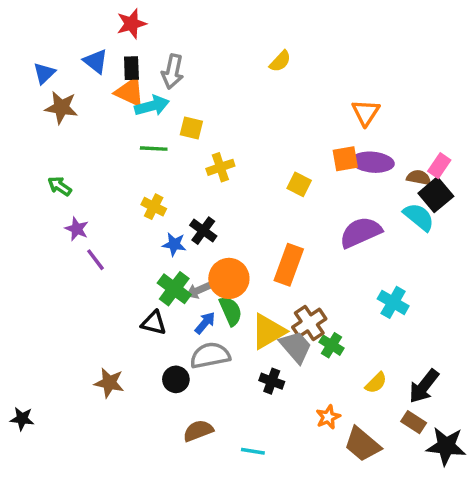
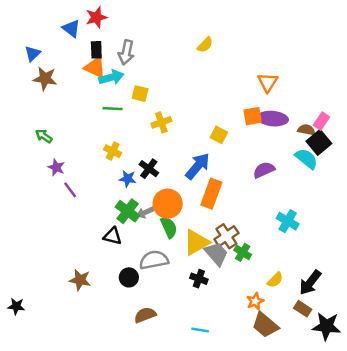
blue triangle: (96, 61) -> (71, 29), moved
purple semicircle: (361, 232) -> (264, 170), size x0.7
blue arrow: (205, 323) -> (198, 166), moved, size x1.6
orange star: (328, 417) -> (255, 301), moved
cyan line: (253, 451) -> (200, 330), moved

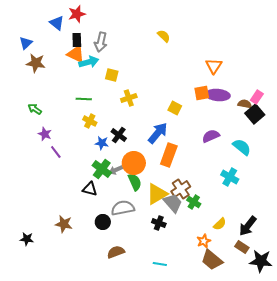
yellow semicircle: (205, 45) -> (164, 36), turned -88
green line: (113, 109) -> (84, 99), moved
cyan semicircle: (306, 159) -> (242, 147), moved
black star: (16, 306) -> (27, 239), moved

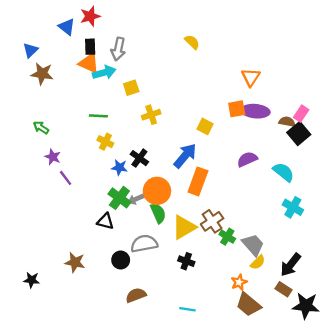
yellow square: (112, 75) -> (131, 88), turned -32
cyan cross: (230, 177) -> (293, 207), moved
gray trapezoid: (173, 203) -> (253, 245), moved

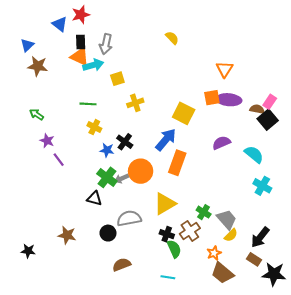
yellow square: (205, 126) -> (184, 113), size x1.5
green semicircle: (158, 213) -> (174, 249), moved
brown cross: (212, 221) -> (190, 231), moved

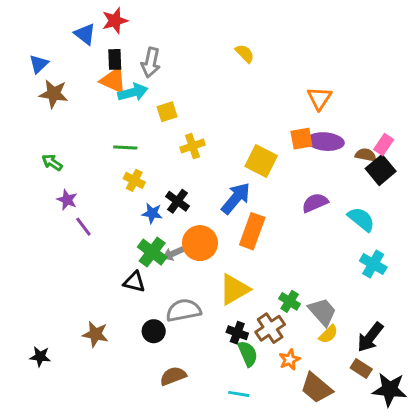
orange star: (214, 253) -> (290, 360), moved

